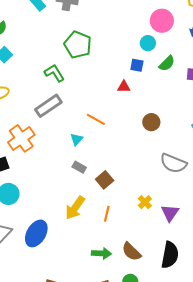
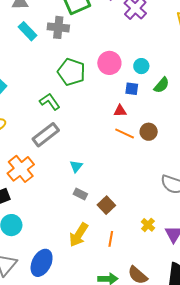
pink circle: (162, 21) -> (109, 63), moved
orange line: (96, 119) -> (125, 133), moved
brown circle: (151, 122) -> (149, 132), moved

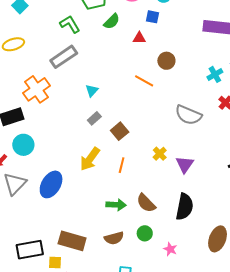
green semicircle: (162, 85) -> (112, 21), moved
orange line: (125, 133) -> (144, 81), moved
gray rectangle: (80, 194) -> (94, 118), turned -72

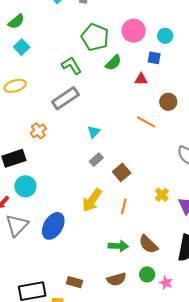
orange cross: (37, 89) -> (38, 131), size x0.6
brown rectangle: (72, 241) -> (74, 282), size x0.6
pink star: (170, 249) -> (166, 283), moved

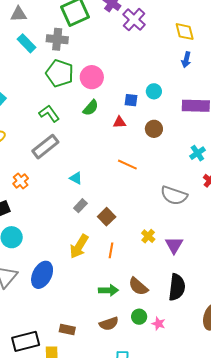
pink circle: (134, 31) -> (92, 77), moved
cyan circle: (165, 36) -> (154, 91), moved
green pentagon: (95, 37) -> (60, 73), moved
brown circle: (168, 102) -> (154, 129), moved
cyan triangle: (94, 132) -> (76, 178), turned -40

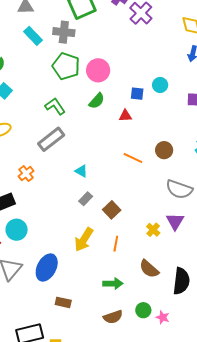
brown circle: (154, 129) -> (164, 150), moved
purple triangle: (174, 245) -> (175, 221), moved
brown semicircle: (138, 286) -> (149, 269), moved
brown rectangle: (67, 329) -> (63, 302), moved

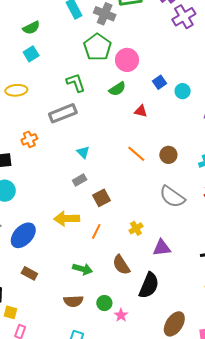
blue square: (137, 94) -> (159, 82), moved, turned 32
purple triangle: (175, 221) -> (162, 248), moved, turned 36
yellow arrow: (84, 239) -> (67, 219), turned 40

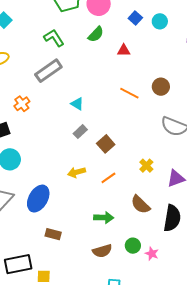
yellow arrow: (67, 219) -> (77, 172), size x0.7
orange line: (96, 231) -> (108, 178), turned 42

